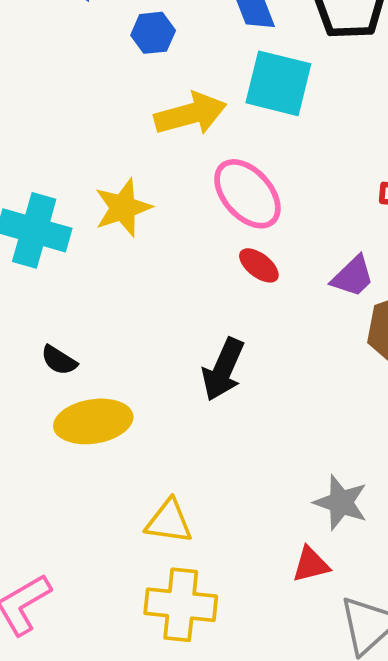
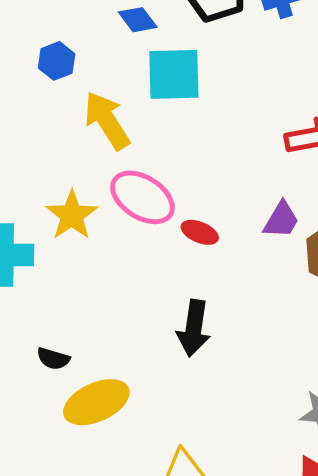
yellow arrow: (190, 114) -> (107, 121), turned -92
pink ellipse: (247, 194) -> (142, 197), moved

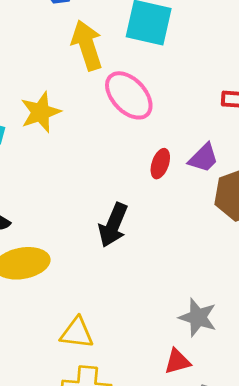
pink ellipse: (142, 197) -> (129, 95), moved
red ellipse: (200, 232) -> (160, 164), moved, turned 72

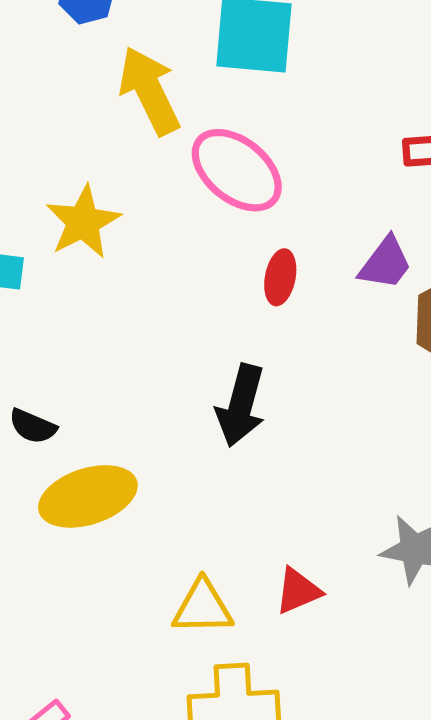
red ellipse: (160, 164) -> (280, 277), moved
red triangle: (177, 361) -> (298, 591), moved

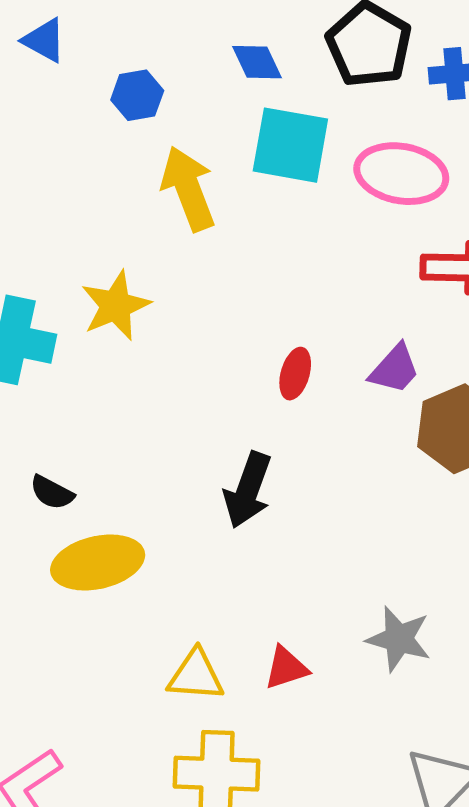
pink ellipse: (237, 170) -> (401, 174), moved, turned -34

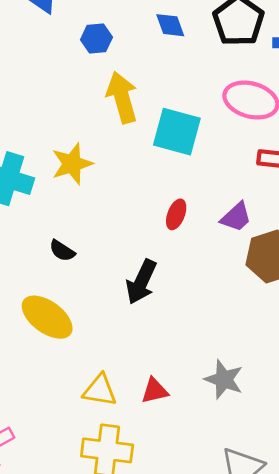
cyan square: (290, 145) -> (177, 132), moved
black semicircle: (52, 492) -> (62, 251), moved
yellow ellipse: (98, 563) -> (47, 317), turned 44

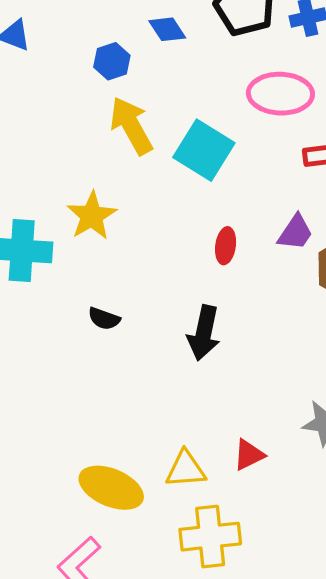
blue hexagon: (96, 39) -> (112, 61), moved
cyan square: (177, 132) -> (204, 150), turned 30
yellow ellipse: (47, 317) -> (111, 488), moved

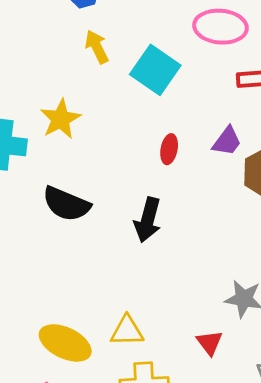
yellow arrow: (131, 126) -> (97, 47), size x0.7
black semicircle: (104, 319) -> (66, 204), size x1.8
red triangle: (249, 455) -> (210, 343), moved, turned -44

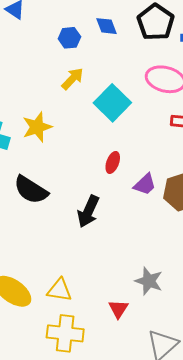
yellow arrow: (97, 47) -> (73, 79), turned 60
purple trapezoid: (227, 141) -> (145, 184), moved

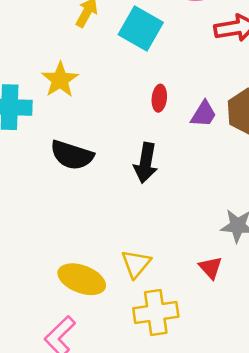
yellow triangle: (59, 290) -> (136, 264), turned -44

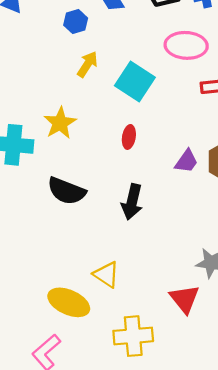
red ellipse: (159, 98) -> (129, 137), moved
yellow triangle: (136, 264) -> (106, 275), moved, turned -40
red triangle: (211, 268) -> (184, 299), size x1.4

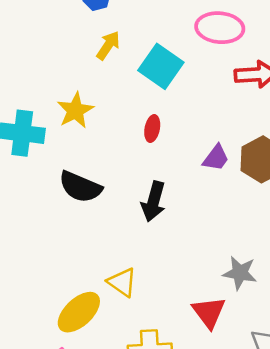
yellow ellipse: (69, 302) -> (79, 312), turned -69

